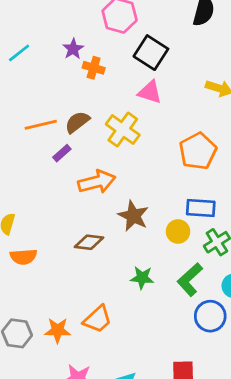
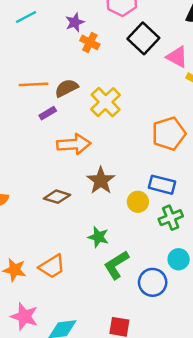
pink triangle: (150, 92) -> (177, 57), moved
green L-shape: (190, 280) -> (116, 265), moved

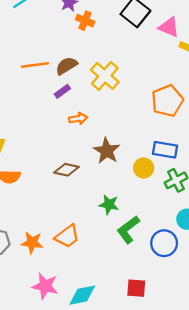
purple rectangle: (48, 113) -> (62, 91), moved
orange arrow: (74, 144) -> (78, 119), size x0.6

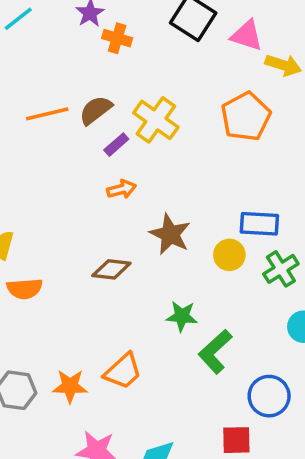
purple rectangle: (62, 91) -> (116, 145), moved
orange pentagon: (167, 101) -> (246, 117), moved
blue circle: (164, 243) -> (269, 396), moved

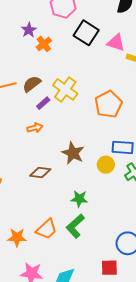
orange cross: (117, 38) -> (44, 44), turned 35
orange pentagon: (246, 117) -> (108, 104), moved
orange arrow: (122, 189) -> (35, 128), moved
green L-shape: (215, 352) -> (75, 226), moved

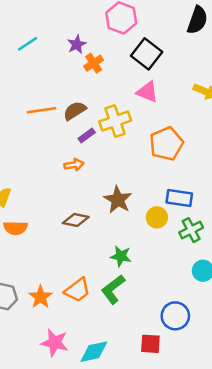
pink triangle: (116, 43) -> (147, 92), moved
yellow cross: (65, 89) -> (115, 121), turned 30
orange star: (17, 237) -> (40, 297), turned 30

